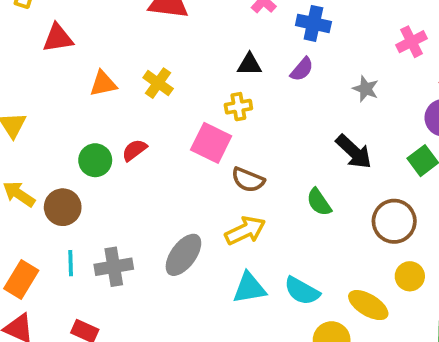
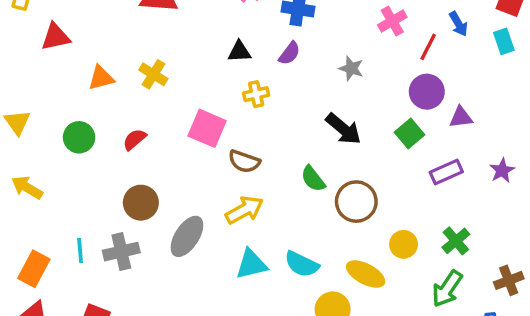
yellow cross: (238, 107) -> (256, 94), moved
green circle: (95, 160) -> (79, 137), moved
brown circle: (63, 207) -> (141, 203), moved
brown circle: (394, 221) -> (356, 202), moved

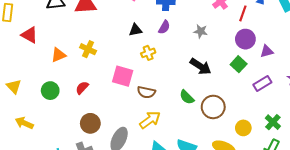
red triangle: (56, 37) -> (29, 35), turned 48

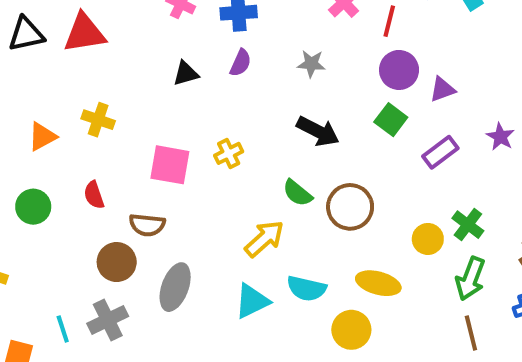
yellow cross: (148, 53) -> (229, 153), moved
red semicircle: (82, 88) -> (94, 195), turned -56
brown semicircle: (146, 92) -> (147, 225), moved
yellow arrow: (150, 120) -> (264, 239), moved
yellow circle: (243, 128) -> (428, 239), moved

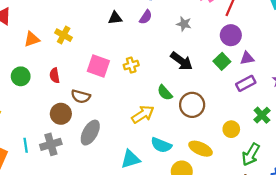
purple triangle: (442, 89) -> (247, 58), moved
green cross: (468, 225) -> (262, 115), moved
cyan triangle: (252, 301) -> (130, 159), moved

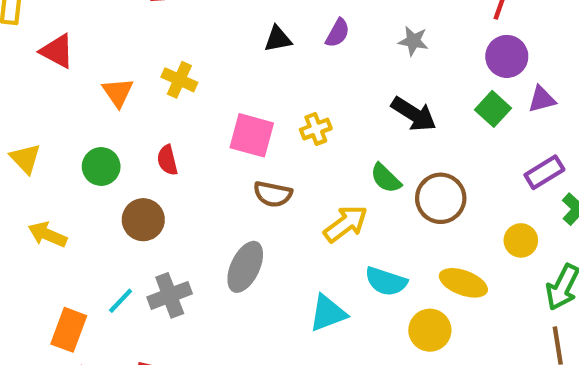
orange triangle: (32, 39) -> (118, 92), turned -42
purple rectangle: (246, 83) -> (544, 172), moved
brown semicircle: (81, 96) -> (273, 194), moved
brown circle: (61, 114) -> (143, 220), moved
cyan line: (26, 145) -> (121, 301), turned 56

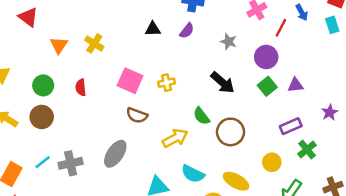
purple circle: (507, 56) -> (266, 57), moved
brown circle: (143, 220) -> (42, 117), moved

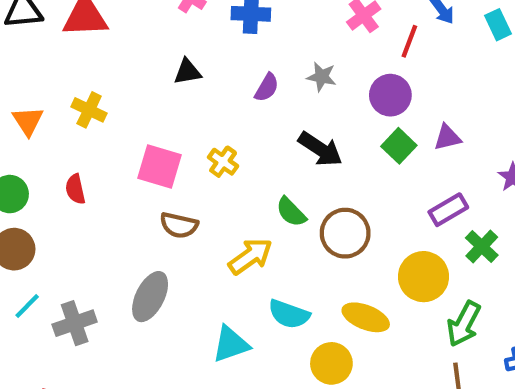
purple semicircle: (187, 31) -> (267, 88), moved
yellow cross: (166, 83) -> (223, 162), turned -35
cyan line: (43, 162) -> (27, 306), moved
yellow circle: (272, 162) -> (424, 277), size x1.5

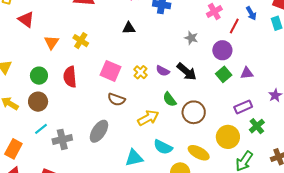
purple semicircle: (267, 88) -> (163, 71), moved, turned 80
red semicircle: (75, 189) -> (70, 77), size x1.5

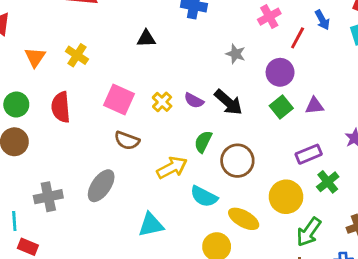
green semicircle: (170, 99) -> (203, 142), turned 63
cyan line: (41, 129) -> (14, 221), moved, turned -56
cyan semicircle: (163, 147) -> (204, 196), moved

